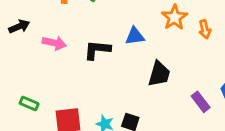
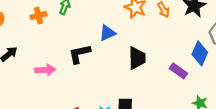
pink arrow: (54, 43) -> (45, 70), moved

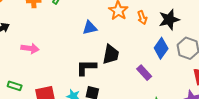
blue diamond: (200, 53) -> (161, 48), moved
black L-shape: (80, 54) -> (86, 68), moved

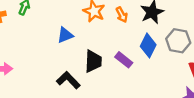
black L-shape: (86, 68) -> (68, 80), turned 55
purple rectangle: (144, 73) -> (124, 60), moved

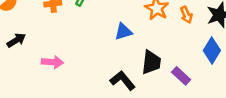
purple rectangle: (124, 60) -> (181, 76), moved

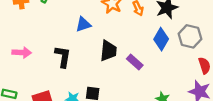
black L-shape: (123, 80) -> (63, 57), moved, turned 50

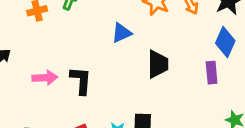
black L-shape: (63, 57) -> (81, 80), moved
purple rectangle: (135, 62) -> (212, 73), moved, turned 49

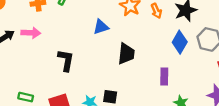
purple rectangle: (212, 73) -> (164, 77), moved
pink arrow: (45, 78) -> (31, 33), moved

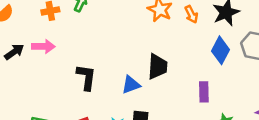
blue triangle: (101, 27) -> (131, 85), moved

